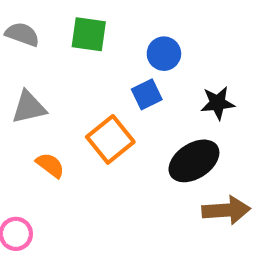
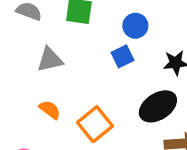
gray triangle: (29, 107) -> (50, 60), moved
orange square: (110, 139) -> (95, 124), moved

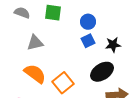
blue square: (122, 56) -> (88, 41), moved
orange semicircle: (50, 110) -> (35, 74), size x1.6

